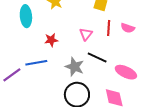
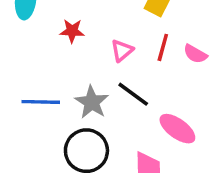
red star: (51, 40) -> (72, 31), moved
blue line: (36, 63) -> (41, 102), moved

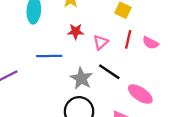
red star: (72, 31) -> (76, 31), moved
blue line: (41, 102) -> (49, 56), moved

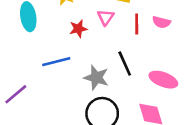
pink triangle: (101, 42) -> (106, 17), moved
black line: (109, 72) -> (125, 63), turned 45

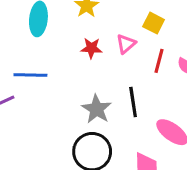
blue line: (56, 62) -> (30, 75), moved

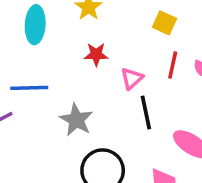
pink triangle: (126, 44) -> (132, 78), moved
gray star: (97, 109) -> (76, 120), moved

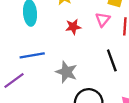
pink triangle: (132, 78) -> (103, 20), moved

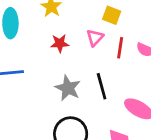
gray star: (66, 72) -> (68, 88), moved

